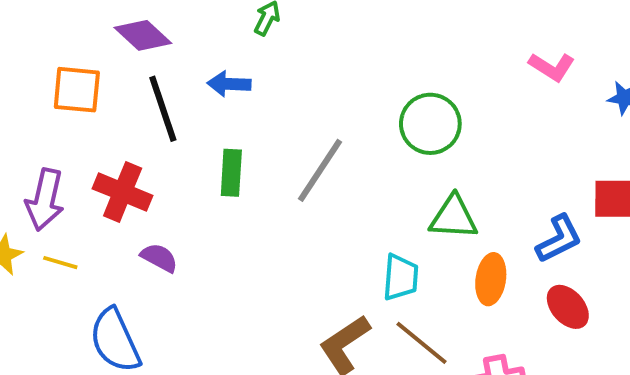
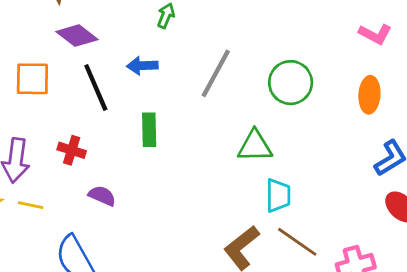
gray line: (320, 170) -> (216, 73), moved
red cross: (123, 192) -> (72, 150), size x0.7
green triangle: (454, 217) -> (255, 146), moved
orange ellipse: (491, 279) -> (369, 95), moved

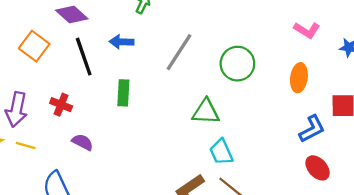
orange square: (32, 79) -> (34, 46), turned 32
cyan trapezoid: (278, 195) -> (221, 152), turned 152

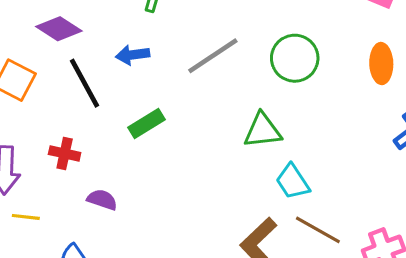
gray line: (179, 52) -> (213, 56), turned 33
green rectangle: (123, 93) -> (147, 124), turned 65

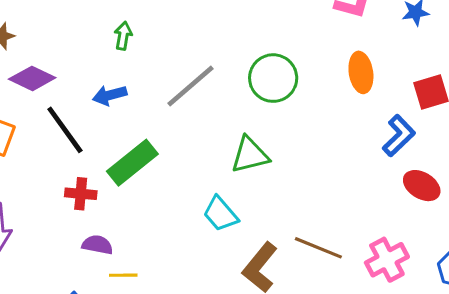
green rectangle: (147, 124) -> (132, 163), size x1.4
red cross: (65, 153) -> (81, 194), moved
cyan trapezoid: (293, 182) -> (221, 214), moved
yellow line: (26, 217) -> (123, 275), moved

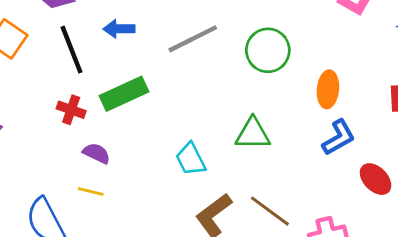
orange ellipse: (361, 72) -> (328, 89), moved
blue L-shape: (399, 136) -> (339, 137), moved
green triangle: (250, 155) -> (253, 134), moved
purple semicircle: (97, 245) -> (96, 153), moved

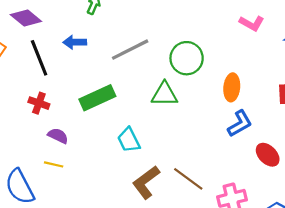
green rectangle: (124, 94) -> (97, 98), moved
green triangle: (253, 134) -> (164, 94), moved

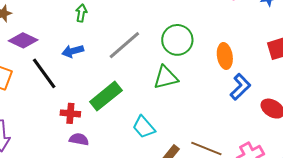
red cross: (39, 103) -> (70, 113), moved

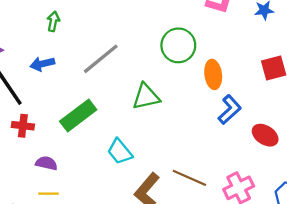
green circle: (177, 40) -> (178, 45), moved
red cross: (70, 113) -> (23, 126), moved

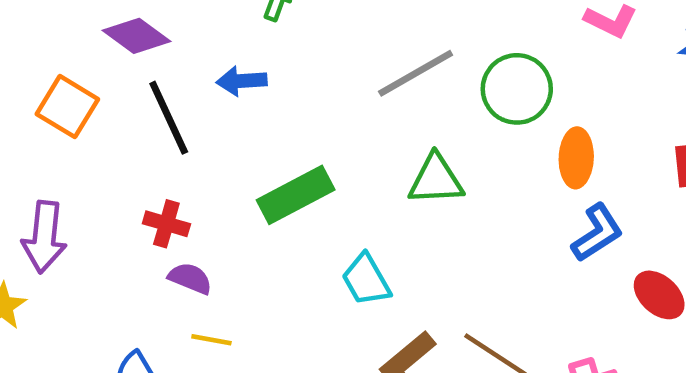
gray line: (101, 59) -> (416, 73), moved
red cross: (23, 126) -> (166, 224), moved
purple semicircle: (46, 163) -> (190, 278), moved

